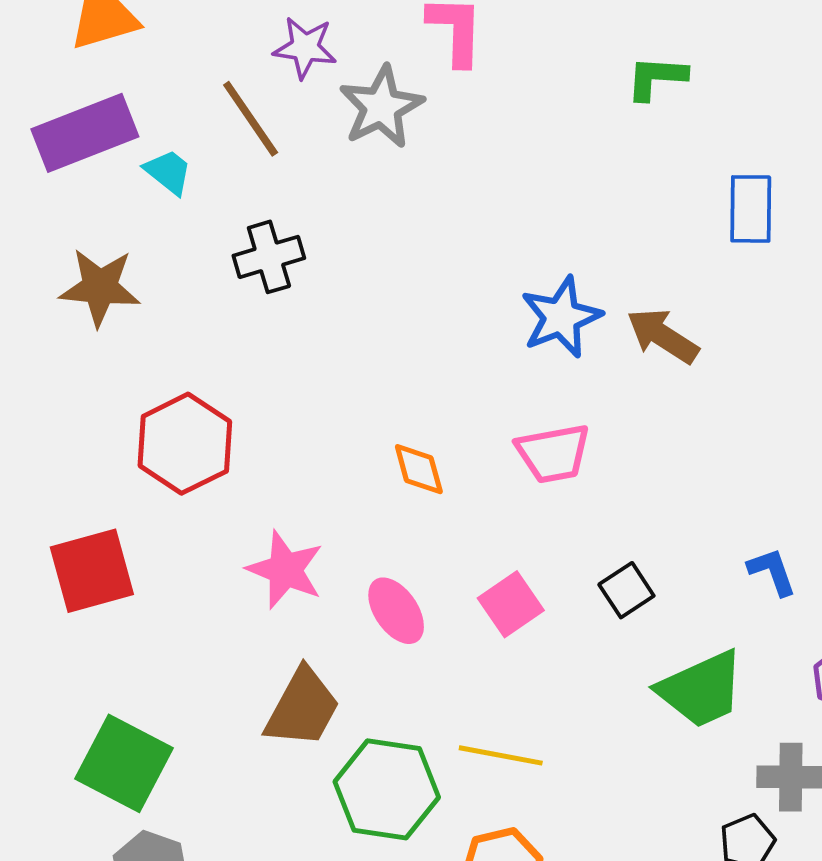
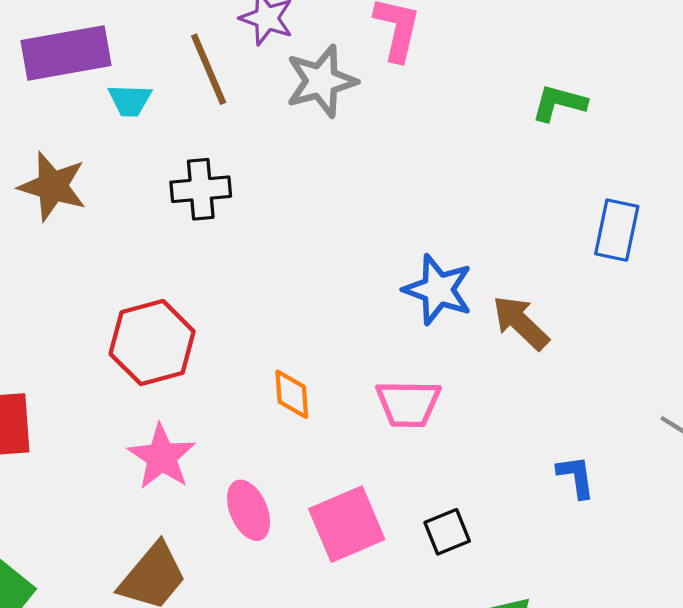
cyan trapezoid: (168, 172) -> (130, 100), turned 132
blue star: (561, 317) -> (438, 290), turned 30
red hexagon: (185, 444) -> (152, 343), moved
blue L-shape: (772, 572) -> (576, 477), moved
pink square: (511, 604) -> (347, 524), size x1.4

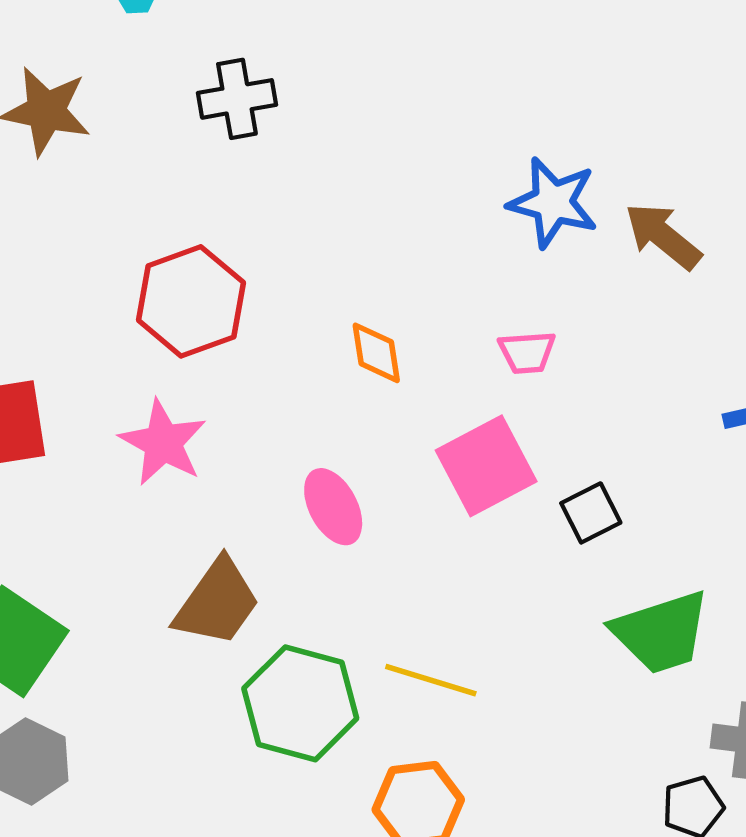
pink trapezoid: (408, 404) -> (527, 352), size x0.7
pink star: (162, 457) -> (163, 443), moved
pink square: (347, 524) -> (486, 466), moved

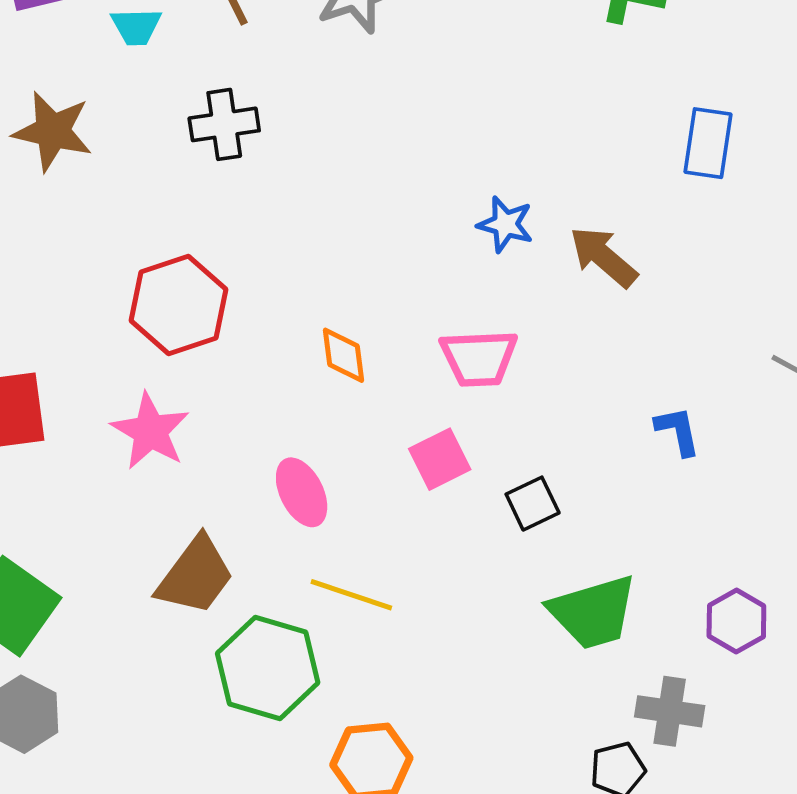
blue star: (553, 202) -> (505, 224), size x0.7
pink trapezoid: (527, 352) -> (479, 358), size x1.5
pink square: (486, 466) -> (440, 459), size x0.7
yellow line: (431, 680) -> (351, 595), moved

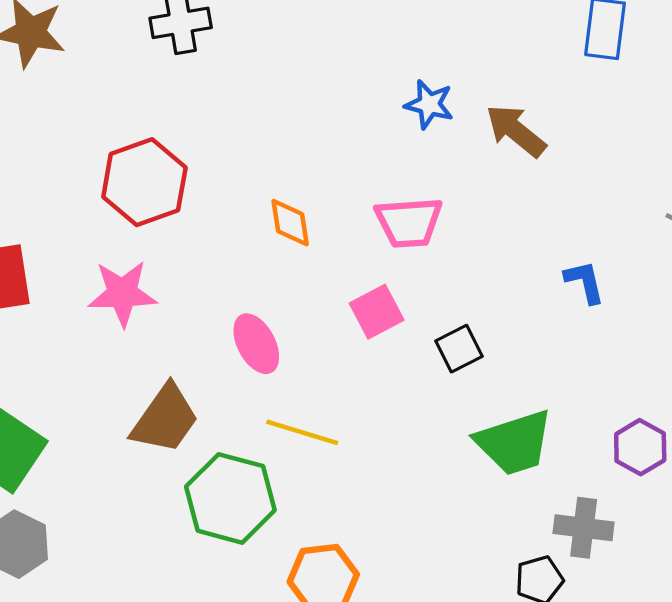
pink star: (150, 431) -> (122, 293), turned -30

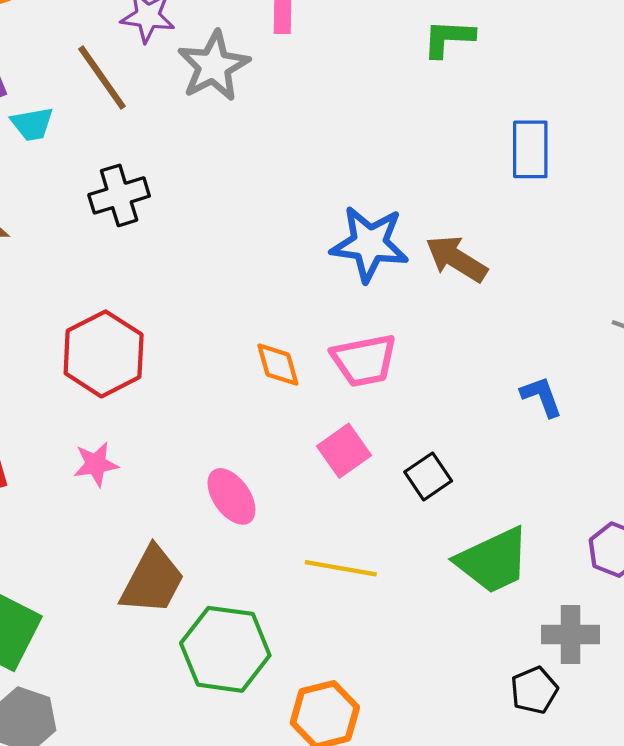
blue star: (429, 104) -> (369, 244), size x1.6
orange diamond: (290, 223) -> (278, 365), moved
pink star: (122, 293) -> (96, 464), size x0.7
yellow line: (302, 432) -> (341, 568), moved

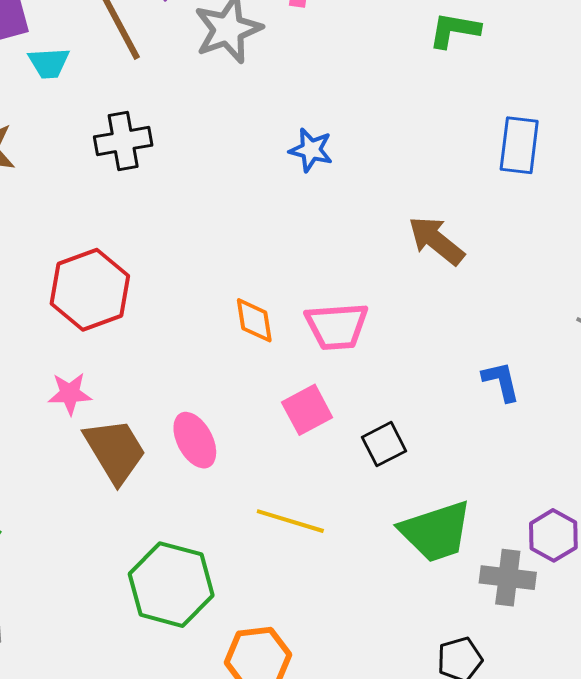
blue star: (369, 244) -> (311, 150), moved, size x0.6
brown trapezoid: (152, 580) -> (115, 451), moved, turned -66
gray cross: (571, 634) -> (508, 578), moved

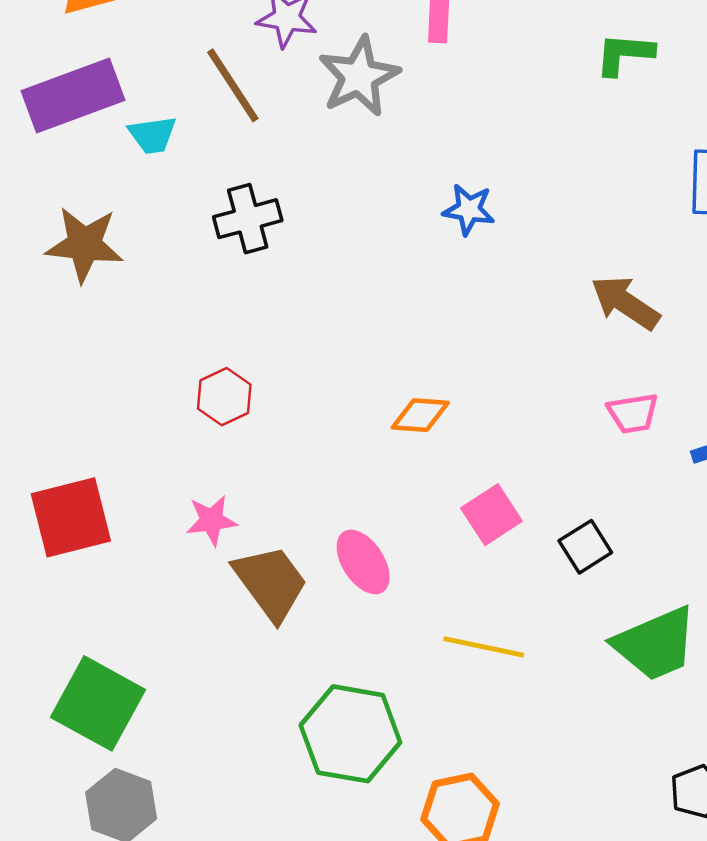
red hexagon: (90, 290) -> (224, 397), size x0.6
orange diamond: (254, 320) -> (420, 415), turned -72
pink trapezoid: (337, 326) -> (633, 413), moved, size x0.7

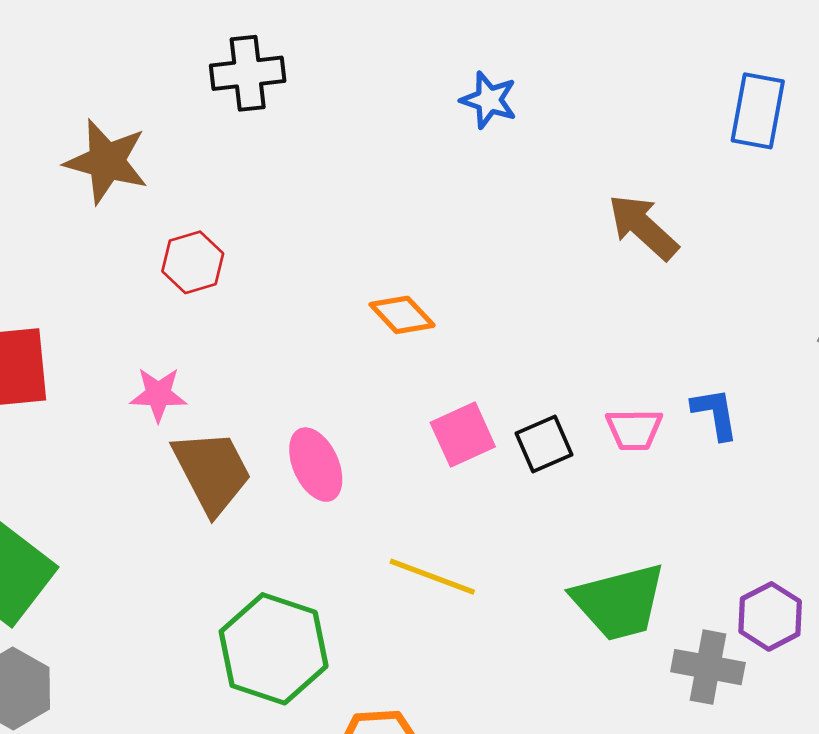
brown star: (84, 244) -> (107, 161), moved
pink trapezoid: (633, 413) -> (634, 430), moved
orange diamond: (420, 415) -> (402, 315), turned 34
black square: (585, 547) -> (544, 444), moved

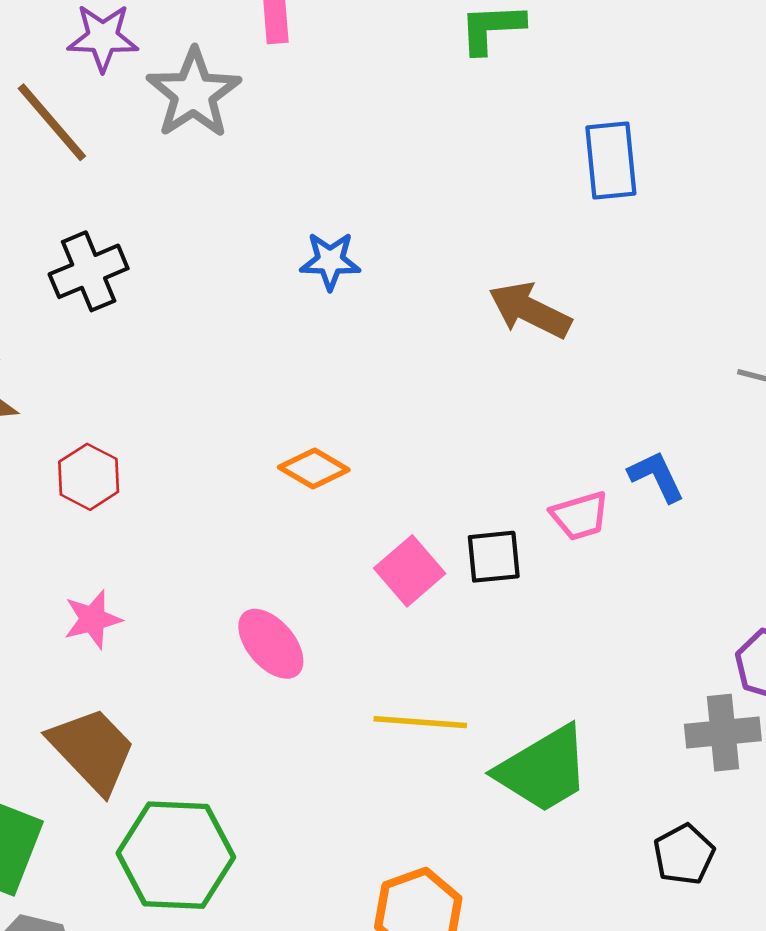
blue star: (489, 100) -> (330, 261), moved
black square: (544, 444) -> (494, 557), turned 34
brown trapezoid: (212, 472) -> (92, 750), moved
green trapezoid: (619, 602) -> (543, 769), moved
green hexagon: (274, 649) -> (176, 855), moved

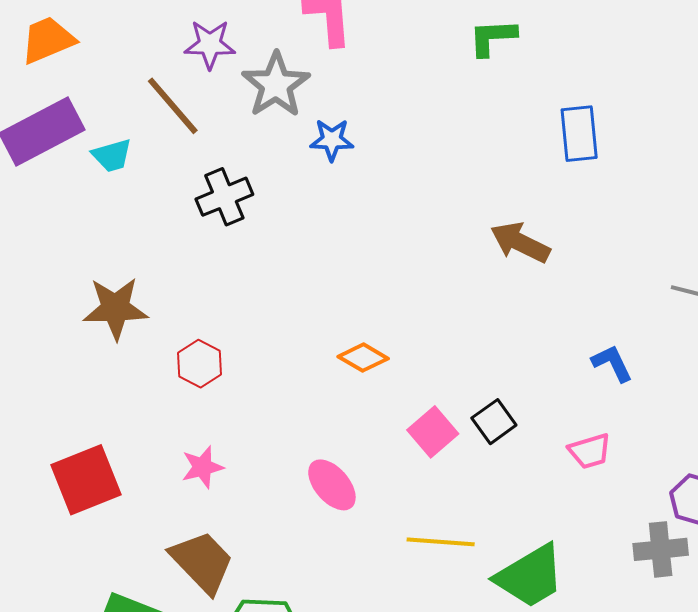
blue star: (330, 261) -> (332, 140), moved
black cross: (89, 271) -> (224, 197), moved
pink trapezoid: (580, 516) -> (590, 451), moved
black square: (494, 557) -> (494, 422), turned -30

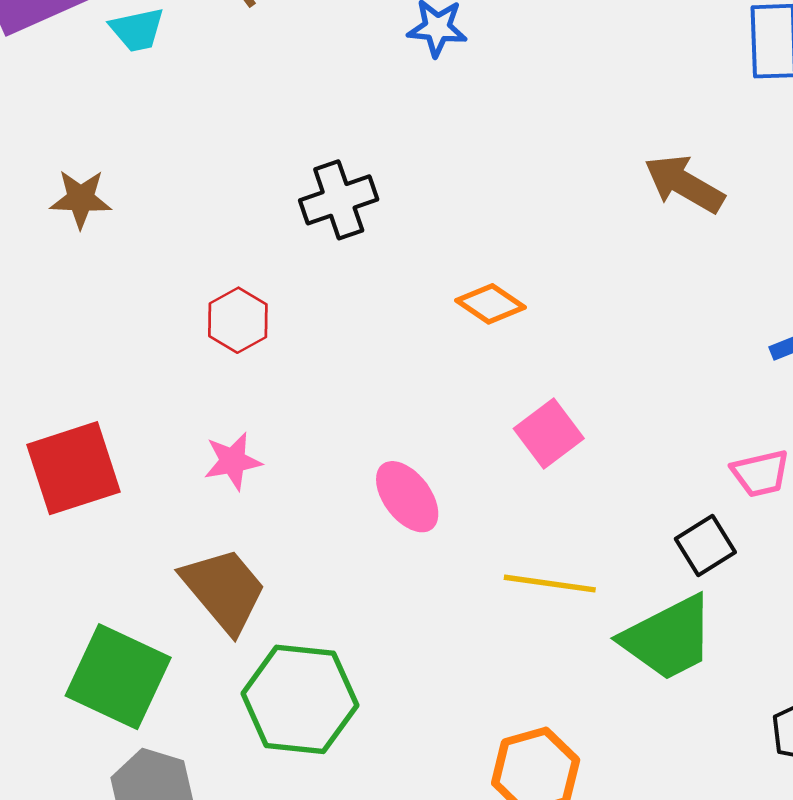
black cross: (224, 197) -> (339, 200), moved
brown star: (115, 308) -> (81, 199), moved, size x0.7
orange diamond: (363, 358) -> (491, 304), moved
black square: (494, 422) -> (705, 545), moved

